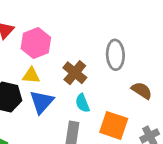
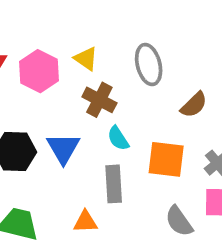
yellow triangle: (31, 75) -> (86, 59), moved, turned 42
brown semicircle: (142, 90) -> (194, 105), turned 115

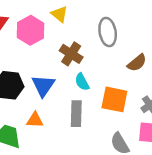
yellow triangle: (86, 59) -> (59, 14), moved
orange triangle: (85, 222) -> (35, 120), moved

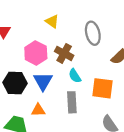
pink hexagon: (30, 30) -> (36, 53), moved

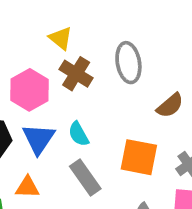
brown cross: (64, 53) -> (76, 74), moved
cyan semicircle: (75, 76) -> (79, 134), moved
gray rectangle: (72, 102) -> (85, 178), turned -36

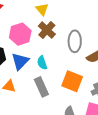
gray ellipse: (128, 63) -> (75, 41), moved

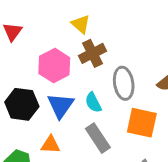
brown cross: (47, 30) -> (92, 53), turned 30
gray ellipse: (75, 41) -> (124, 83), moved

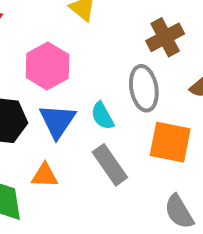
brown cross: (92, 53) -> (165, 37), moved

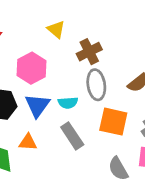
brown cross: (165, 37) -> (89, 52), moved
cyan semicircle: (102, 116) -> (68, 103), turned -66

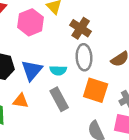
brown cross: (89, 52) -> (81, 28), turned -36
pink hexagon: (31, 68) -> (31, 22), moved

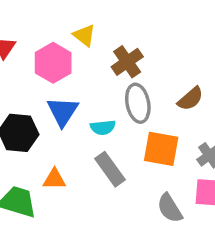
brown cross: (81, 28) -> (127, 62), turned 30
blue triangle: (32, 70) -> (63, 111), moved

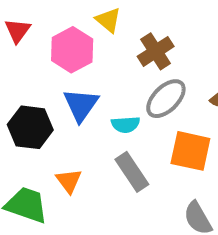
gray ellipse: (138, 103) -> (166, 99), turned 54
orange triangle: (54, 179) -> (69, 181), turned 50

